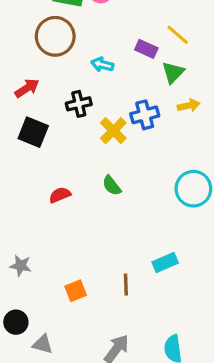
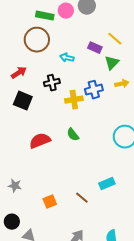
yellow cross: (113, 131) -> (74, 100), turned 36
red semicircle: (60, 195) -> (40, 141), size x1.5
brown line: (126, 284) -> (82, 198), turned -48

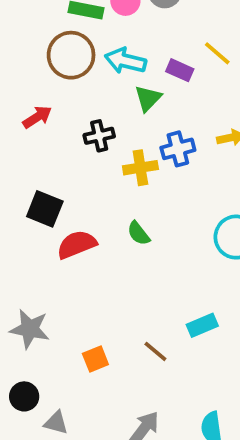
cyan arrow: (67, 58) -> (125, 61), moved, size x1.5
green triangle: (112, 63) -> (148, 98), moved
black square: (23, 101) -> (45, 209), moved
gray star: (15, 186) -> (30, 329), size x1.5

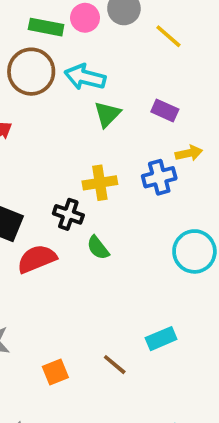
yellow line: (217, 53) -> (168, 36), moved
purple rectangle: (180, 70) -> (165, 110), moved
black cross: (99, 136) -> (68, 214), moved, turned 32
blue cross: (178, 149) -> (159, 177), moved

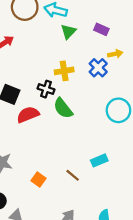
blue cross: (159, 177) -> (98, 68), turned -30
green semicircle: (98, 248) -> (63, 108), size x1.5
orange square: (55, 372) -> (39, 180), turned -32

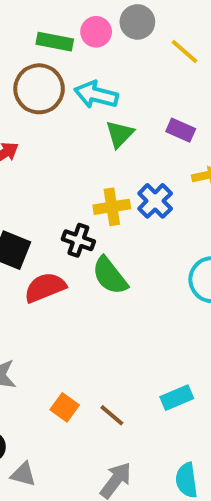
blue cross: (98, 68) -> (155, 201), moved
cyan rectangle: (99, 160) -> (177, 398), moved
brown line: (73, 175) -> (112, 415), moved

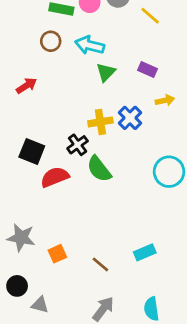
brown circle: (39, 89) -> (51, 41), size x0.6
black cross: (78, 240) -> (78, 145), turned 35
orange square: (65, 407) -> (57, 254), moved, turned 30

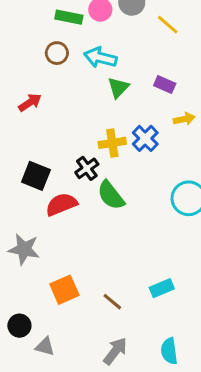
gray star: (21, 238) -> (24, 249), moved
orange square: (57, 254) -> (64, 290), size x1.4

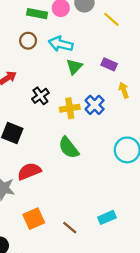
yellow arrow: (184, 119) -> (124, 90), turned -98
black cross: (87, 168) -> (40, 96), moved
red semicircle: (61, 204) -> (29, 171), moved

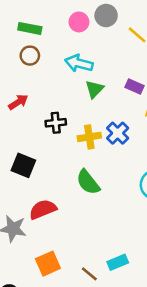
green rectangle: (37, 14) -> (30, 28), moved
brown circle: (28, 41) -> (30, 56), moved
black cross: (40, 96) -> (56, 123), turned 30
cyan rectangle: (107, 217) -> (118, 262), moved

